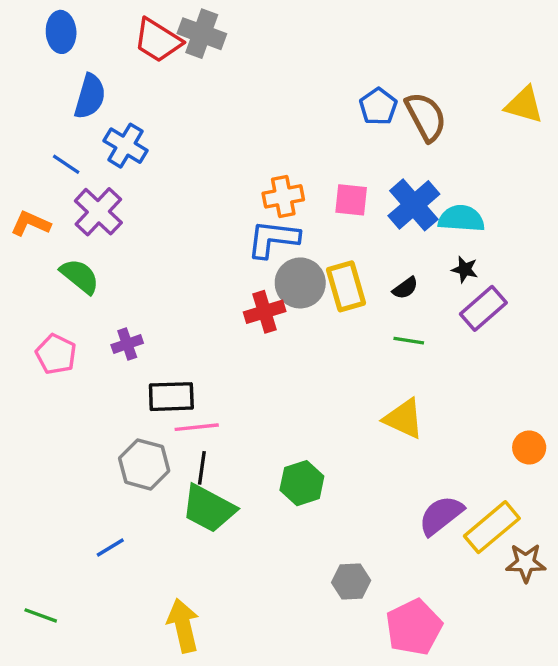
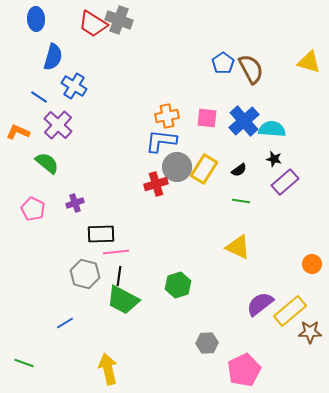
yellow rectangle: (346, 286) -> (204, 169), turned 48

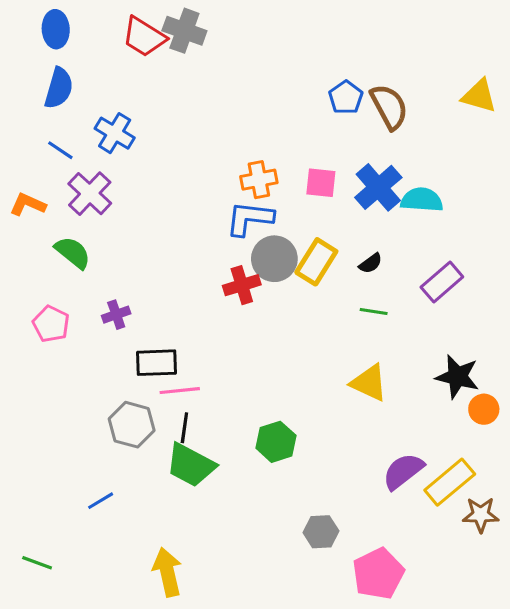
blue semicircle: (53, 57) -> (59, 88), moved
black star: (274, 159) -> (457, 377), moved, size x1.8

